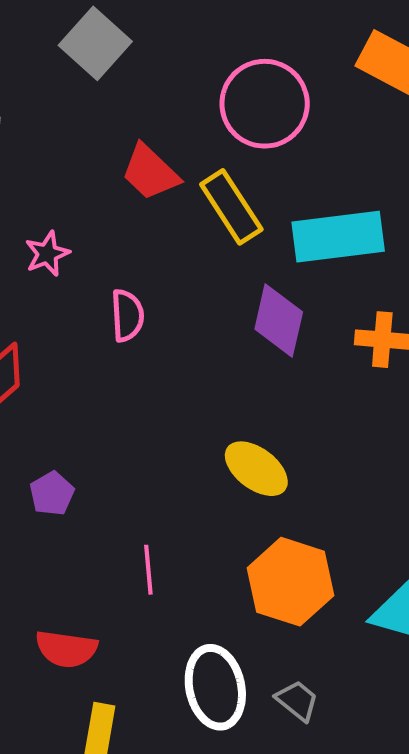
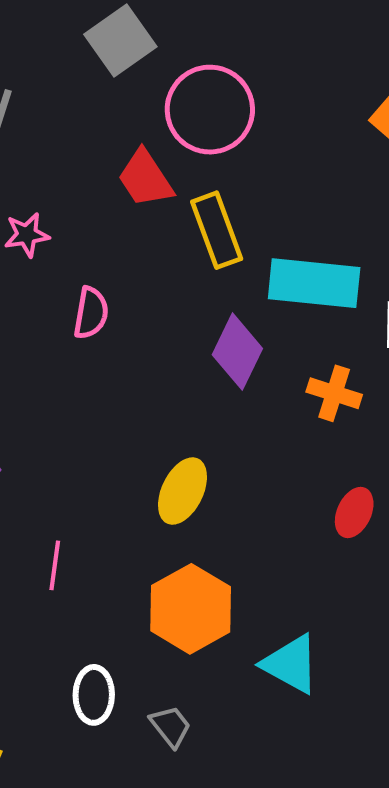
pink circle: (265, 104) -> (210, 110), moved
yellow ellipse: (256, 469) -> (183, 491), turned 66
white ellipse: (215, 687) -> (94, 695), size x0.7

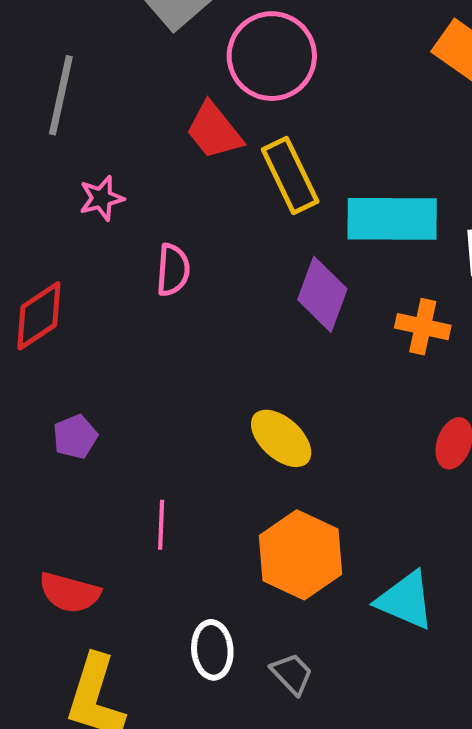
yellow ellipse: (183, 491) -> (281, 438), turned -68

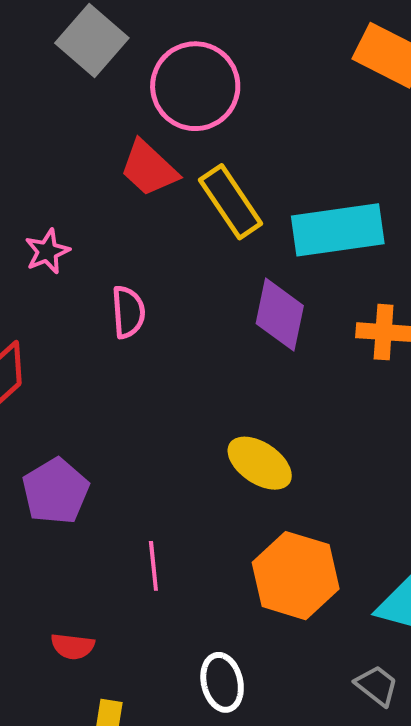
purple pentagon: (75, 437) -> (56, 491), size x1.5
red semicircle: (70, 593) -> (73, 646), size x0.7
gray trapezoid: (292, 674) -> (377, 686), moved

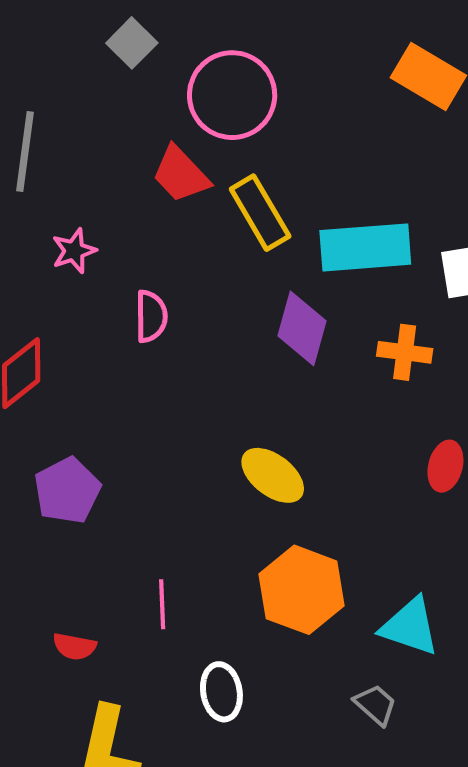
gray square: (92, 40) -> (132, 43), size x0.7
pink line: (153, 566) -> (162, 604), moved

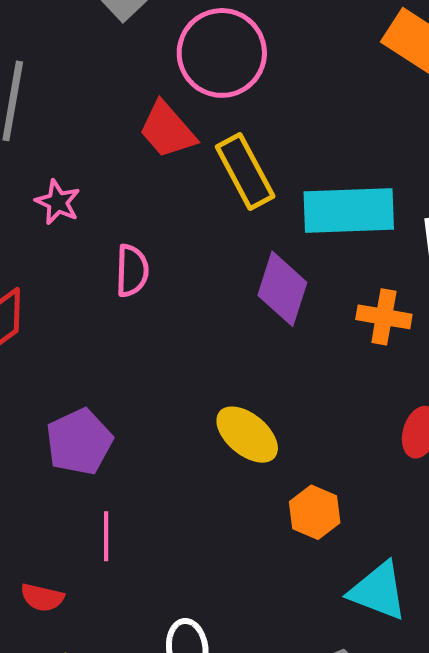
pink star: (74, 251) -> (58, 202), turned -30
purple pentagon: (67, 491) -> (79, 442), moved
orange hexagon: (302, 590) -> (315, 512), moved, size x0.6
pink line: (162, 604) -> (106, 536), moved

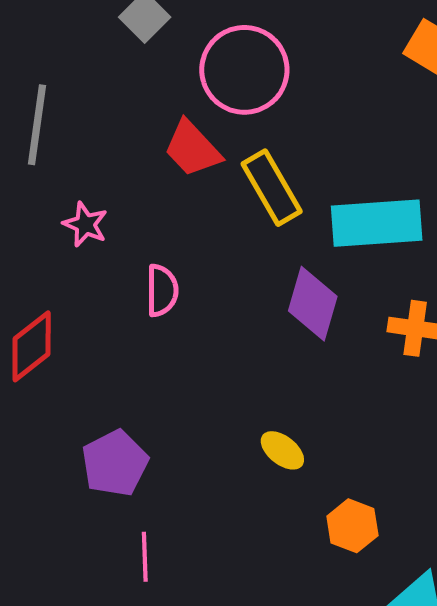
yellow ellipse: (247, 435) -> (282, 450), size x0.7

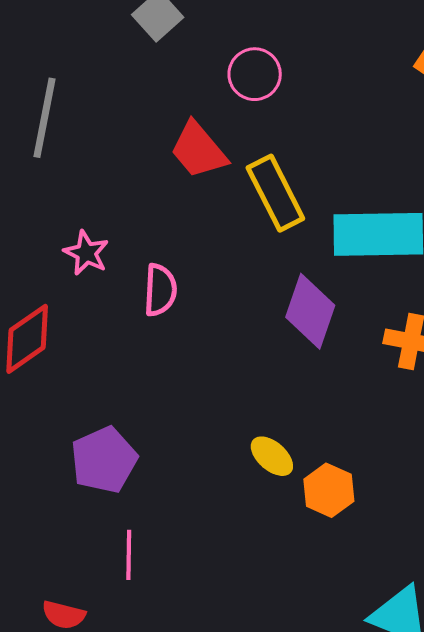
pink circle: (244, 70) -> (255, 74), size x0.6
pink star: (85, 224) -> (86, 253), moved
orange hexagon: (352, 526) -> (329, 490), moved

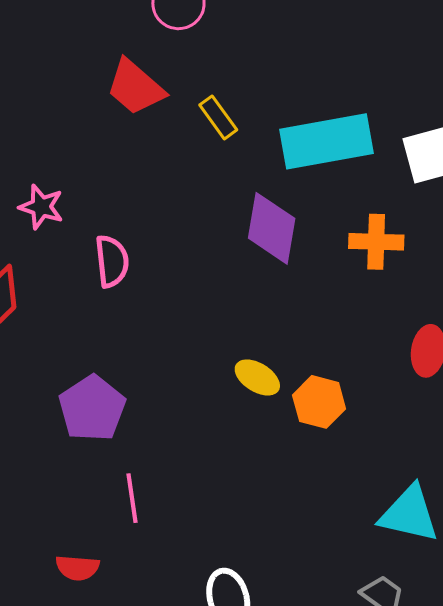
yellow rectangle: (275, 193) -> (218, 117), size x0.6
pink semicircle: (160, 290) -> (112, 261), moved

